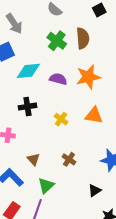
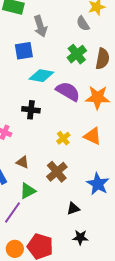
purple semicircle: (58, 79) -> (68, 91), size x1.4
yellow cross: (61, 119) -> (63, 138), moved
brown triangle: (33, 159) -> (23, 162), turned -40
brown cross: (69, 159) -> (57, 172), size x1.5

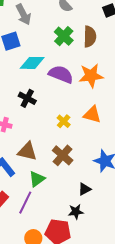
black cross: (31, 110) -> (27, 98), turned 30
brown triangle: (23, 162) -> (27, 151), size x1.5
black star: (80, 237) -> (76, 212), moved

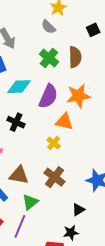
purple semicircle: (61, 74) -> (48, 96), turned 95
orange triangle: (92, 115) -> (64, 122), moved

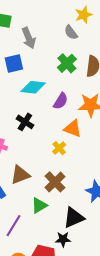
purple semicircle: (48, 96) -> (61, 101), size x0.7
brown triangle: (19, 175) -> (20, 175), turned -40
green triangle: (30, 202) -> (39, 205), moved
black triangle: (78, 210) -> (74, 218), size x1.6

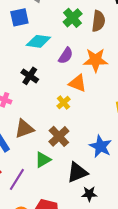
black star: (63, 239) -> (89, 194), moved

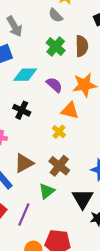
purple semicircle: (66, 56) -> (54, 85), turned -72
black triangle: (77, 172) -> (83, 199), turned -30

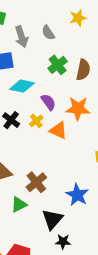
gray semicircle: (56, 15) -> (48, 33), moved
yellow cross: (59, 132) -> (36, 121), moved

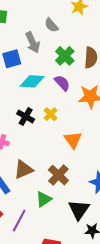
gray arrow: (22, 37) -> (33, 42), moved
purple semicircle: (48, 102) -> (62, 83), moved
orange triangle: (58, 130) -> (73, 140), moved, turned 36

